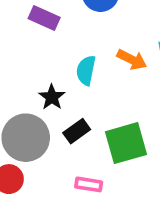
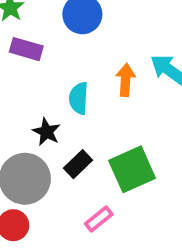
orange arrow: (132, 60) -> (126, 80), turned -104
pink rectangle: (89, 184) -> (99, 219), turned -40

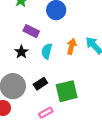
purple rectangle: (26, 49) -> (31, 31), moved
black star: (46, 132) -> (21, 52), moved

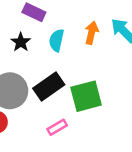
black rectangle: (40, 84) -> (49, 86), size x1.5

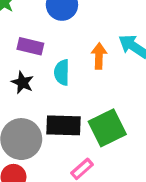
black rectangle: (49, 86) -> (64, 125), turned 48

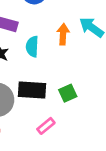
green square: (107, 128) -> (68, 93), size x0.6

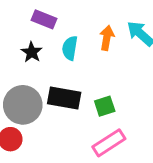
pink rectangle: (46, 126) -> (109, 143), moved, size x1.5

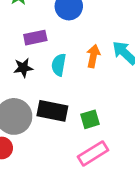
purple rectangle: (44, 19) -> (35, 38), turned -35
black star: (32, 52) -> (23, 68), turned 30

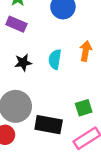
purple rectangle: (35, 38) -> (16, 24), moved, turned 36
black rectangle: (52, 111) -> (49, 125), moved

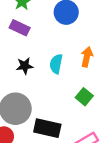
green square: (84, 108) -> (84, 97), moved, turned -35

